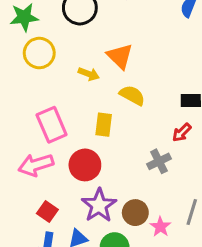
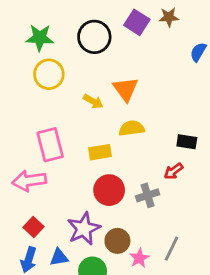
yellow semicircle: (132, 95) -> (132, 128), turned -45
yellow rectangle: (104, 125) -> (100, 152), turned 65
red circle: (85, 165) -> (109, 190), moved

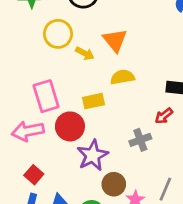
yellow circle: (49, 74) -> (58, 34), moved
red circle: (109, 190) -> (70, 126), moved
purple star: (84, 229) -> (93, 155), moved

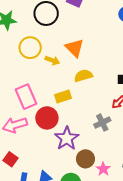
red square: (34, 175) -> (11, 159), moved

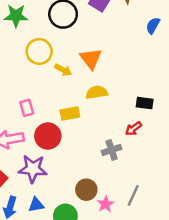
pink rectangle: (26, 97) -> (27, 108), size x0.6
purple star: (67, 138) -> (33, 169), moved, turned 30

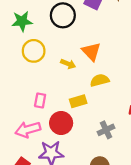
yellow circle: (39, 51) -> (34, 51), moved
pink rectangle: (27, 108) -> (40, 100), turned 32
gray cross: (112, 150) -> (106, 130), moved

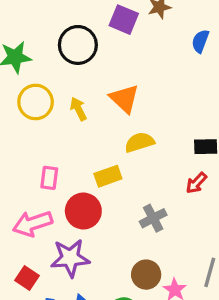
yellow arrow: (68, 64) -> (78, 109), moved, turned -136

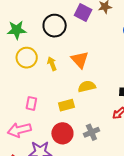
red circle: (83, 211) -> (62, 133), moved

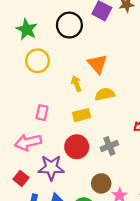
green star: (17, 30) -> (27, 29), turned 30
yellow arrow: (52, 64) -> (76, 84), moved

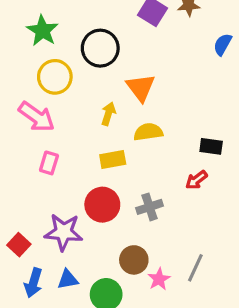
black circle: (69, 25) -> (100, 48), moved
yellow arrow: (76, 84) -> (108, 114), turned 35
pink rectangle: (42, 113) -> (49, 163), moved
pink arrow: (28, 142) -> (37, 117), moved, turned -135

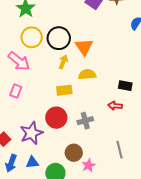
black circle: (100, 48) -> (59, 38), moved
pink rectangle: (49, 163) -> (16, 91), moved
red arrow: (196, 180) -> (115, 106), turned 40
purple star: (64, 232) -> (31, 133), turned -30
gray line: (195, 268) -> (119, 150), moved, turned -42

